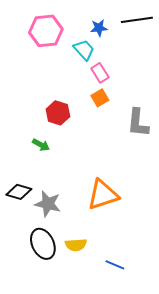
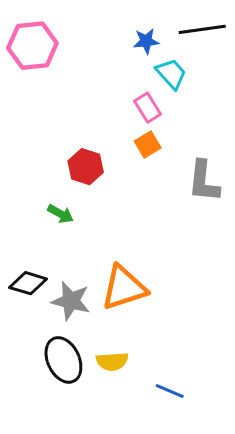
pink hexagon: (46, 31) -> (32, 46), moved
cyan trapezoid: (84, 50) -> (171, 74), moved
orange triangle: (103, 195) -> (124, 288), moved

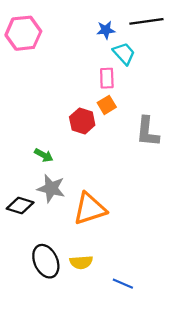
pink rectangle: (148, 108) -> (107, 78), turned 30
red hexagon: (86, 167) -> (82, 121), moved
gray star: (71, 301) -> (51, 188), moved

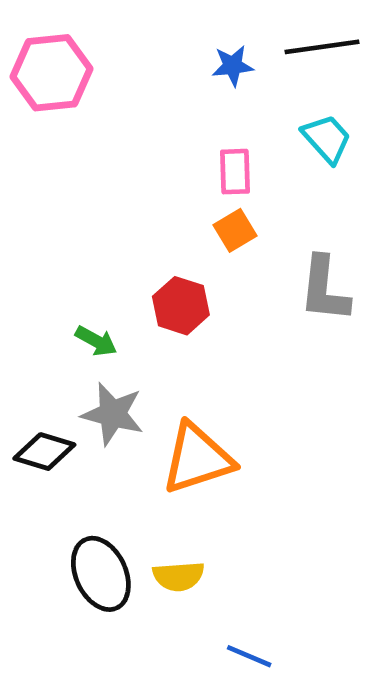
cyan trapezoid: (124, 54) -> (327, 139), moved
red hexagon: (82, 121) -> (181, 306), moved
blue line: (123, 284) -> (249, 656), moved

